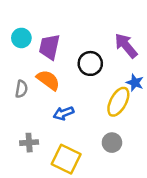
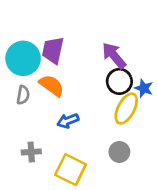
cyan circle: (21, 38) -> (23, 58), moved, size x1.6
purple arrow: (126, 46) -> (114, 56), moved
black circle: (90, 63) -> (119, 81), moved

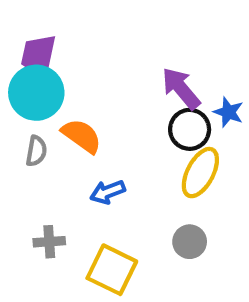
purple trapezoid: (53, 50) -> (38, 56), moved
blue star: (144, 88) -> (228, 112), moved

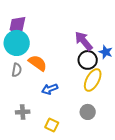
yellow square: (112, 270) -> (52, 125), size x0.6

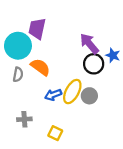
purple trapezoid: (18, 26) -> (37, 29), moved
yellow ellipse: (93, 80) -> (72, 92), moved
gray circle: (88, 112) -> (89, 96), moved

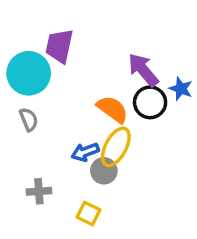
orange semicircle: (40, 67) -> (112, 109), moved
gray semicircle: (18, 74) -> (29, 119), turned -32
gray circle: (89, 96) -> (104, 171), moved

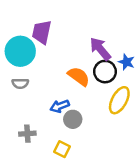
gray semicircle: (29, 119) -> (20, 83), turned 112
yellow ellipse: (116, 147) -> (119, 100), moved

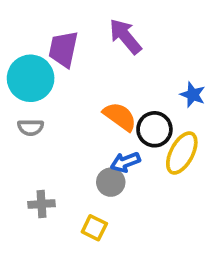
purple arrow: (100, 49) -> (125, 36), moved
black circle: (105, 72) -> (154, 129), moved
blue arrow: (60, 106) -> (125, 162), moved

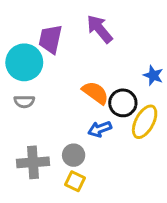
gray circle: (111, 182) -> (74, 155), moved
gray cross: (41, 204) -> (33, 162), size x1.5

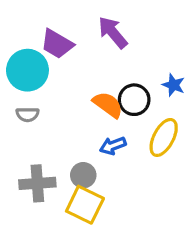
purple trapezoid: (50, 39) -> (57, 44), turned -72
black circle: (123, 103) -> (134, 100), moved
yellow square: (75, 181) -> (85, 205), size x1.6

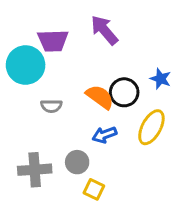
purple trapezoid: (57, 44) -> (53, 41), turned -32
gray semicircle: (27, 114) -> (51, 106), moved
yellow square: (85, 205) -> (94, 189), moved, size x0.6

